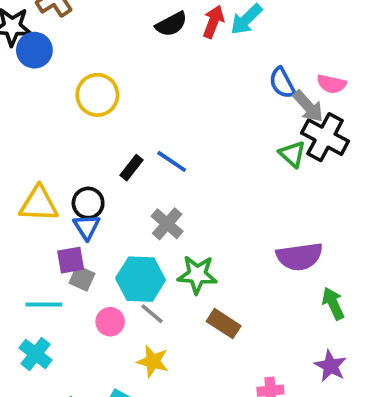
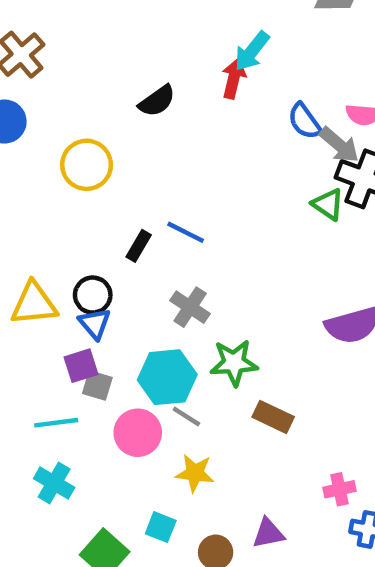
red arrow: (213, 22) -> (234, 78), moved
black semicircle: (171, 24) -> (157, 101), moved
pink circle: (110, 322) -> (138, 433), size x1.4

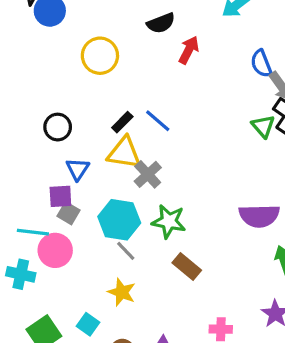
red arrow: (234, 78) -> (189, 50), moved
black circle: (93, 295) -> (58, 127), moved
yellow triangle: (34, 304) -> (124, 153), moved
pink circle: (138, 433) -> (55, 250), moved
cyan cross: (54, 483) -> (21, 274), turned -32

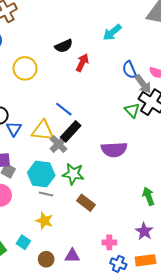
black rectangle: (122, 122) -> (71, 131), moved, size x1.5
blue triangle: (78, 169) -> (14, 129), moved
purple semicircle: (259, 216) -> (114, 150), moved
gray line: (126, 251) -> (46, 194), turned -32

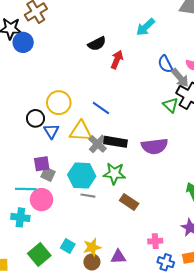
yellow circle: (25, 68) -> (59, 103), moved
black rectangle: (71, 131) -> (116, 142), moved, turned 60
yellow star: (44, 221) -> (92, 247), moved, turned -30

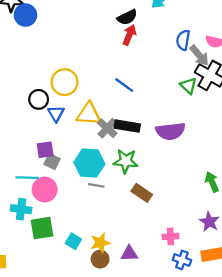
black semicircle: (97, 44) -> (127, 17), moved
blue semicircle: (165, 64) -> (183, 40), turned 36
blue line: (101, 108) -> (124, 85), moved
green square: (39, 254) -> (42, 228), moved, turned 30

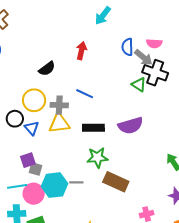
black semicircle: (127, 17) -> (47, 69), moved
gray cross: (107, 128) -> (59, 105), moved, turned -30
cyan hexagon: (89, 163) -> (54, 185), moved
brown rectangle: (142, 193) -> (116, 182), size x1.4

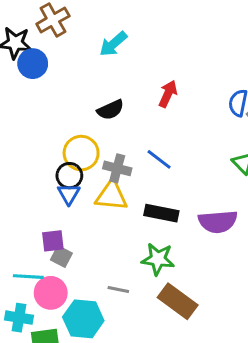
cyan arrow: (103, 16) -> (113, 44), moved
black circle: (15, 119) -> (69, 176), moved
cyan hexagon: (54, 185) -> (83, 319), moved

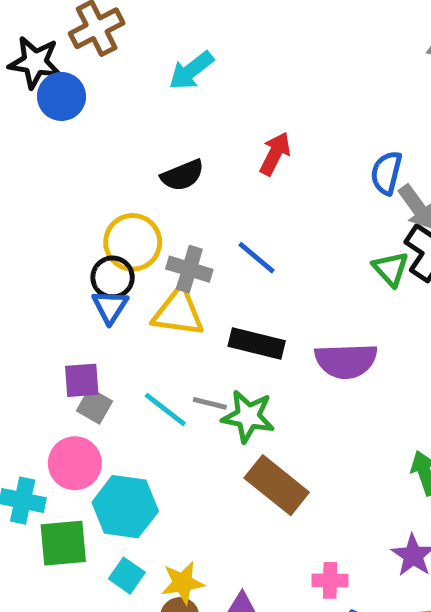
cyan line: (28, 277) -> (165, 409), moved, turned 32
gray line: (118, 290) -> (210, 403), moved

